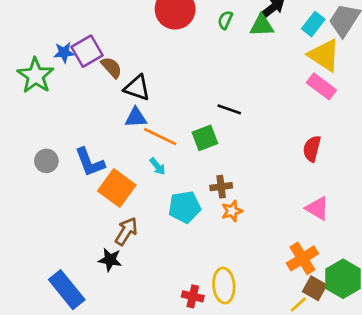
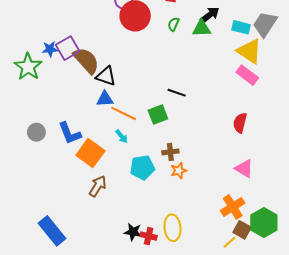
cyan rectangle: (313, 24) -> (241, 27), turned 66
brown semicircle: (111, 67) -> (86, 61), size x1.6
black star: (110, 260) -> (133, 232), moved

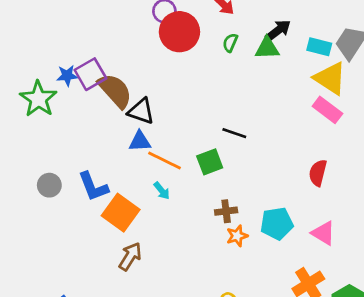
cyan pentagon: (142, 167) -> (277, 224), moved

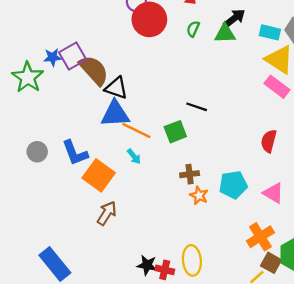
blue triangle: (140, 141) -> (115, 114), size x1.5
orange star: (237, 236) -> (199, 195), turned -30

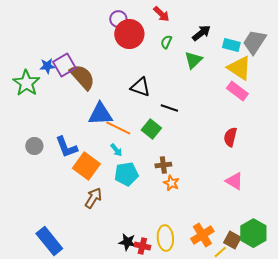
green triangle: (225, 34) -> (193, 60), moved, turned -42
black triangle: (116, 88) -> (140, 87), moved
green square: (175, 132) -> (151, 129), turned -30
cyan pentagon: (233, 185) -> (126, 174), moved
orange cross: (260, 237) -> (202, 235), moved

